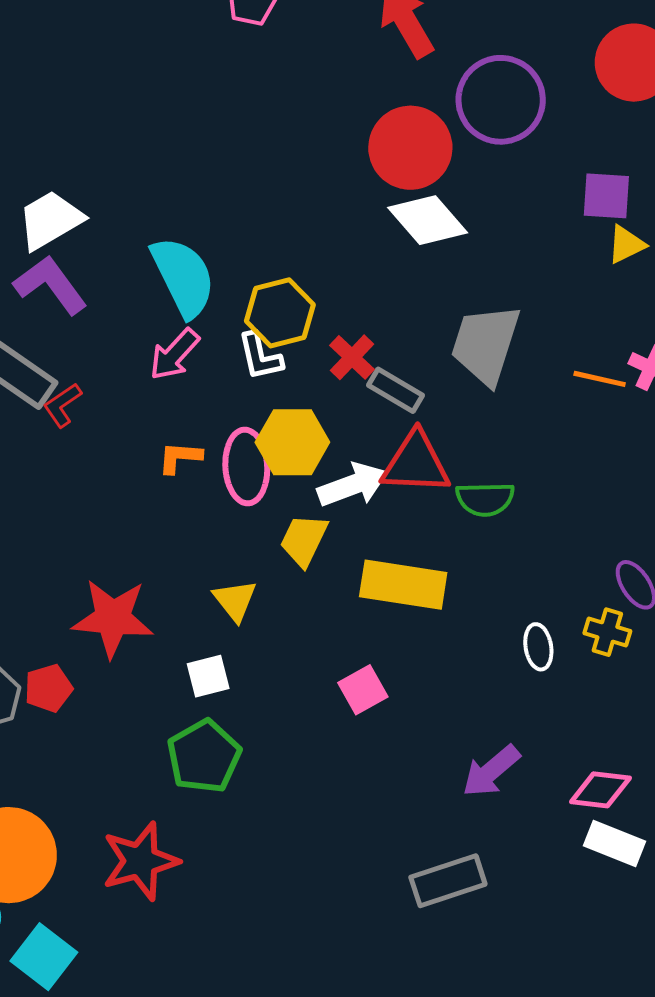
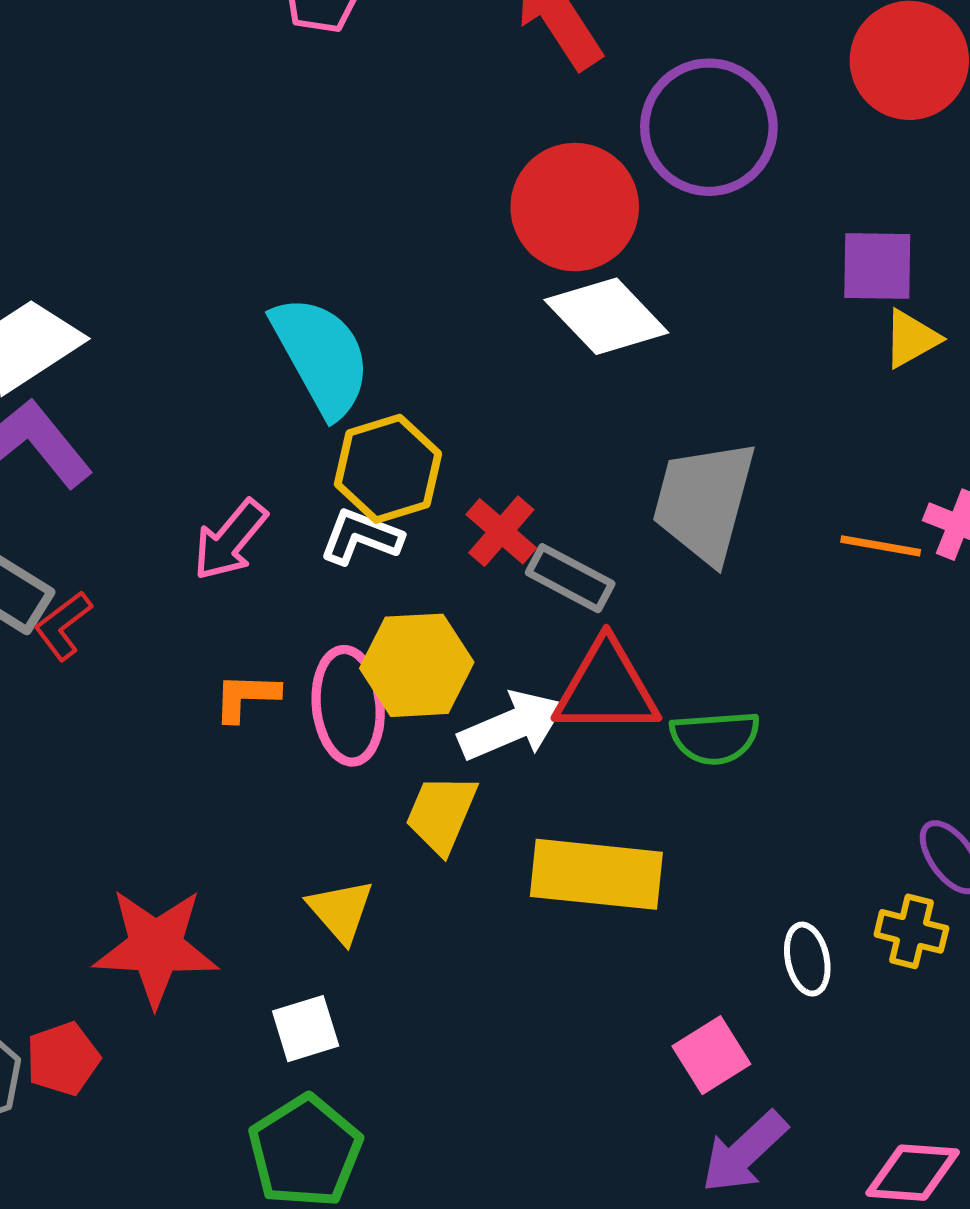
cyan semicircle: (183, 277) -> (321, 356), moved
white L-shape: (260, 356) -> (361, 537), turned 126
pink square: (363, 690) -> (711, 1055), moved

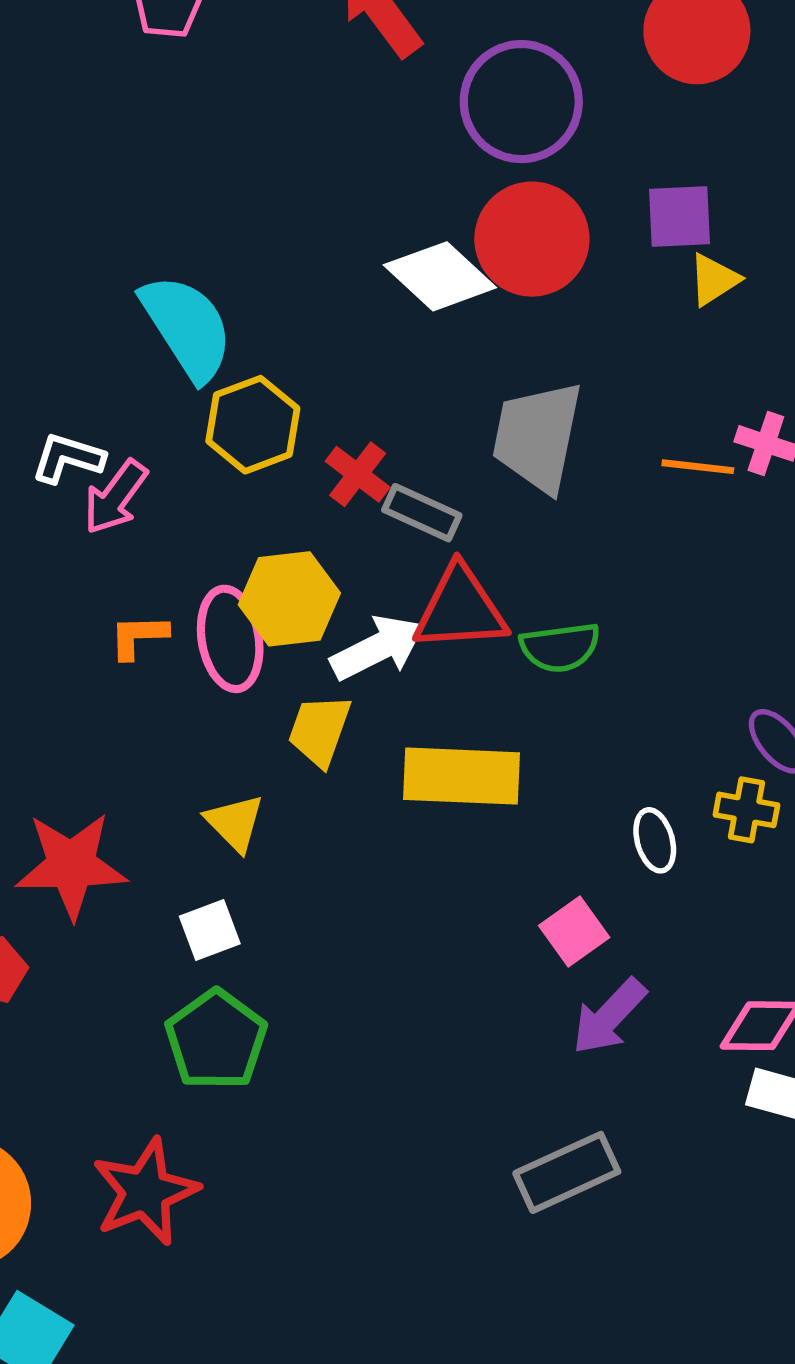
red circle: (575, 207) -> (532, 239), moved
white L-shape: (361, 537) -> (68, 458), moved

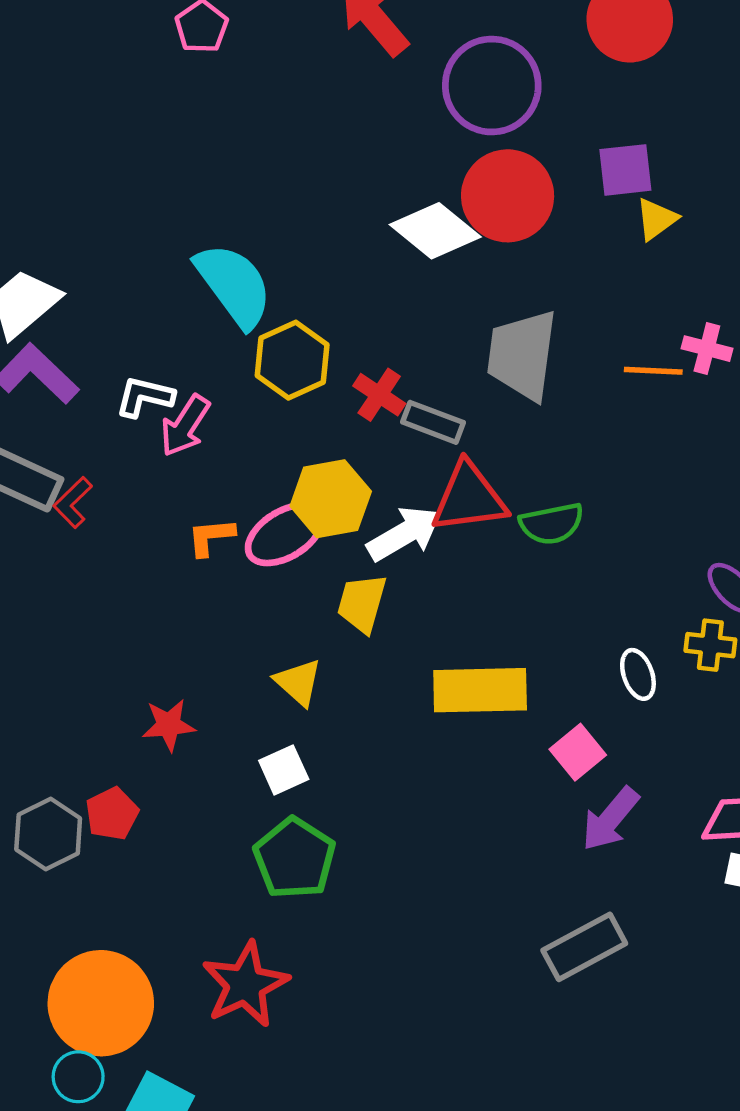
pink ellipse: (230, 639) -> (285, 534), turned 72
yellow rectangle: (461, 776) -> (480, 690), moved
red star: (71, 865) -> (169, 725), size x0.6

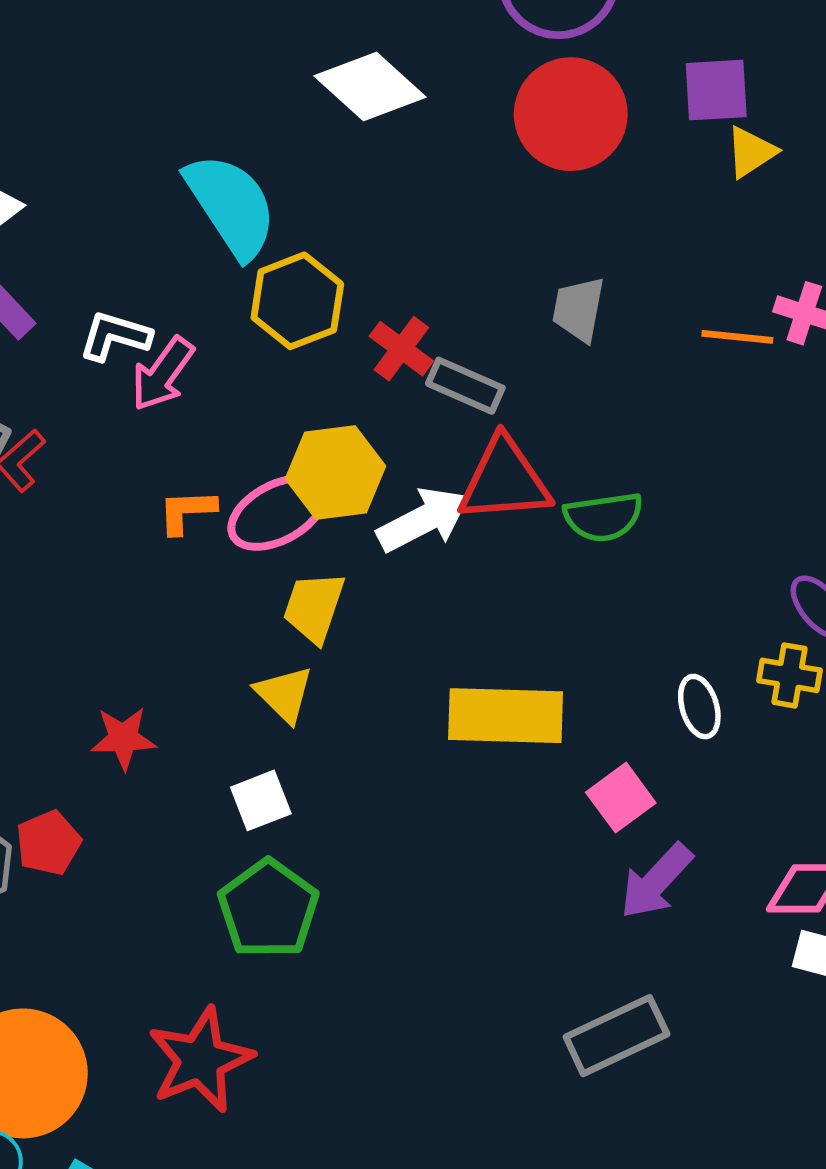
white diamond: (435, 231) -> (370, 87), moved
gray trapezoid: (522, 355) -> (578, 309), size x0.6
yellow trapezoid: (362, 603) -> (314, 607), moved

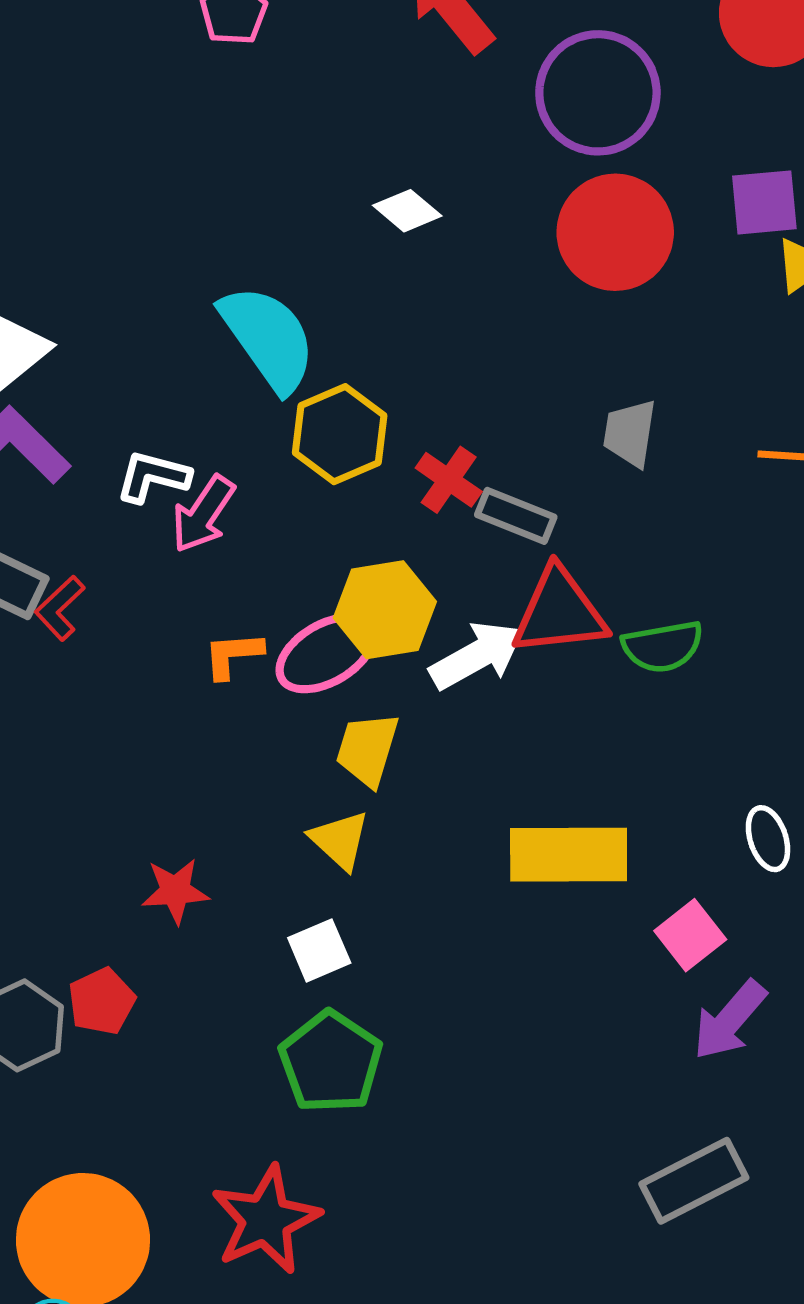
white diamond: (370, 87) -> (407, 211), size x0.6

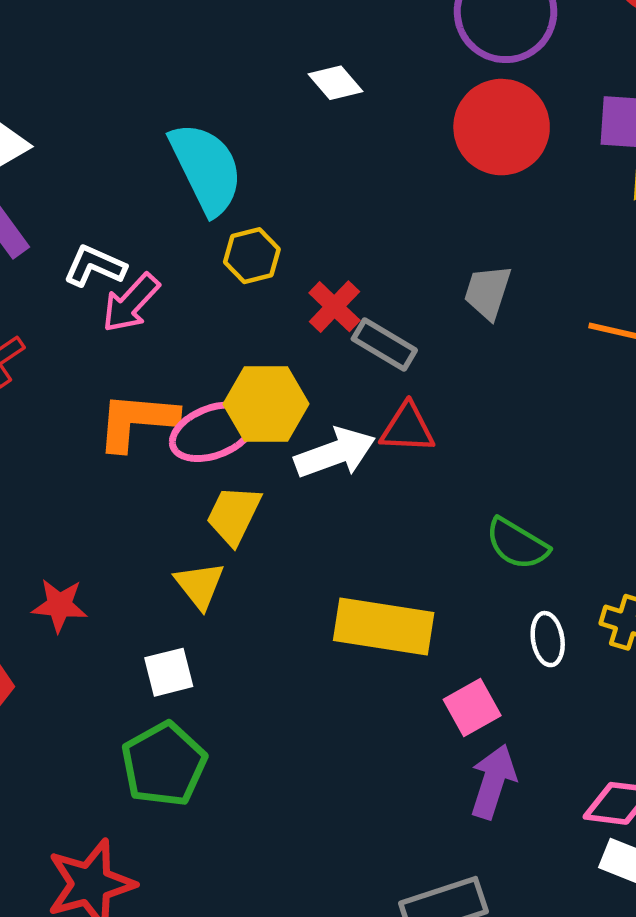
yellow hexagon: (340, 434) -> (252, 256), size x0.7
red triangle: (559, 612) -> (407, 428), size x0.7
green semicircle: (663, 646) -> (517, 544), moved, turned 32
orange L-shape: (233, 655) -> (137, 421), size x1.6
purple arrow: (730, 1020) -> (493, 782), turned 148

